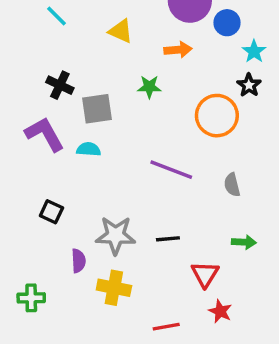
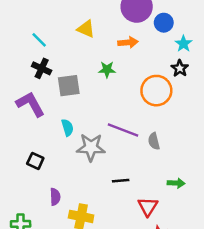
cyan line: (56, 16) -> (39, 40), moved
cyan semicircle: (89, 149) -> (67, 128), moved, turned 70
gray semicircle: (232, 185) -> (154, 141), moved
gray star: (116, 235) -> (91, 147), moved

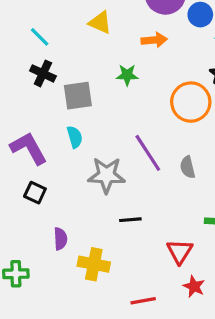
purple L-shape: (30, 104) -> (29, 148), moved
cyan semicircle: (67, 128) -> (75, 137), moved
purple line: (123, 130) -> (148, 153), turned 36
black line: (121, 181) -> (130, 220), moved

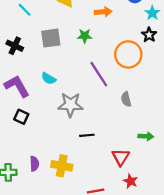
black cross: (43, 73) -> (15, 46), moved
gray square: (78, 96) -> (51, 38), moved
cyan semicircle: (75, 137) -> (49, 78), turned 136
purple line: (148, 153) -> (99, 74), moved
purple semicircle: (60, 239) -> (34, 164), moved

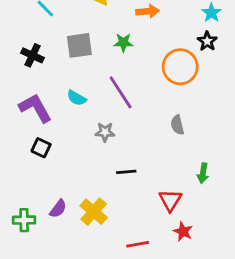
purple line: (99, 74) -> (121, 92), moved
gray star: (70, 105) -> (105, 132), size x0.6
green arrow: (146, 136) -> (203, 173), turned 96
purple semicircle: (34, 164) -> (58, 209), turned 40
yellow cross: (62, 166) -> (94, 212), turned 30

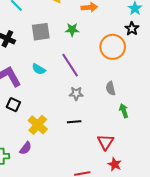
gray star: (105, 132) -> (76, 93), moved
green arrow: (203, 173) -> (124, 111), moved, turned 152
yellow cross: (94, 212) -> (38, 125), moved

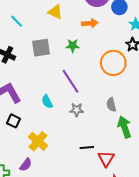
cyan semicircle: (39, 69) -> (47, 102), moved, turned 32
green arrow: (124, 111) -> (124, 127), size x1.5
black line: (74, 122) -> (87, 147), moved

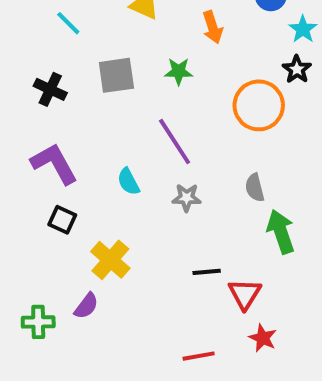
orange arrow: (90, 23) -> (213, 27), turned 77

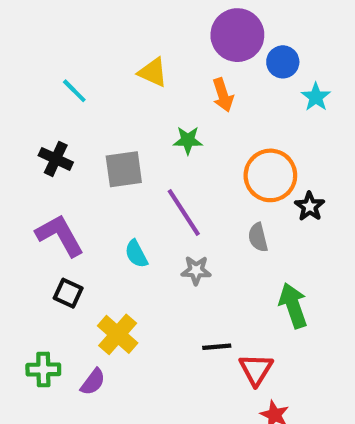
black star: (297, 69) -> (310, 206), moved
gray square: (116, 75) -> (124, 169), moved
gray semicircle: (255, 188) -> (258, 237), moved
green cross: (38, 322) -> (43, 369), moved

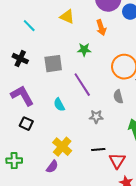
gray star: (196, 270) -> (96, 117), moved
yellow cross: (118, 334) -> (62, 147), moved
purple semicircle: (93, 382) -> (52, 167), moved

